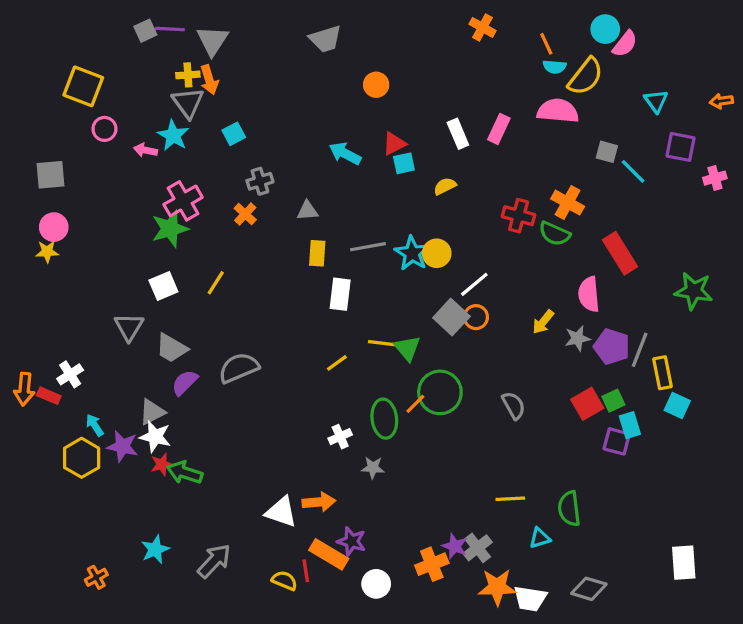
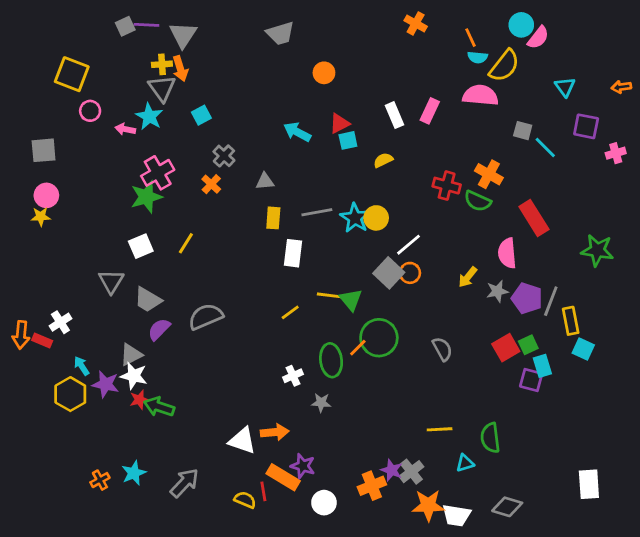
gray cross: (260, 181) -> (224, 156), turned -30
orange cross: (96, 577) -> (100, 480), moved

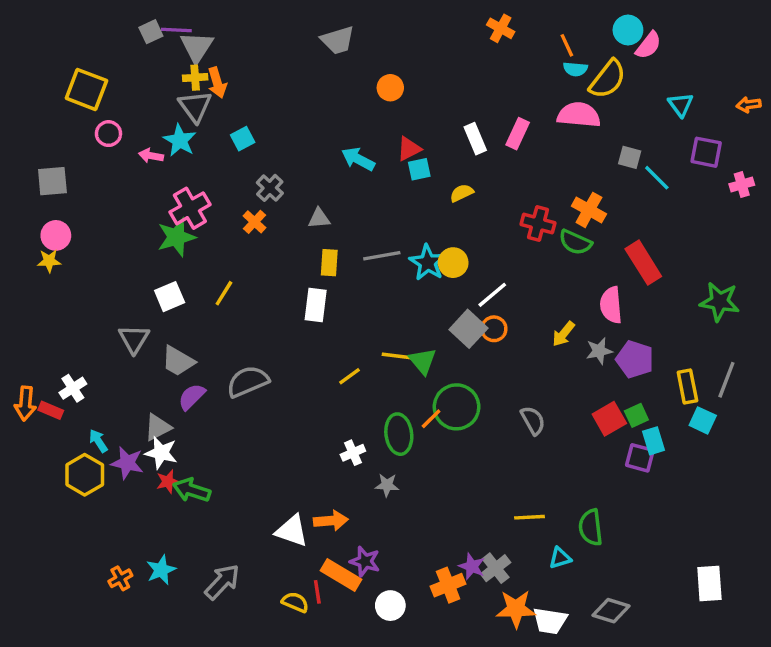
gray triangle: (183, 35) -> (197, 47), moved
white rectangle: (293, 253) -> (316, 305), moved
gray line: (551, 301) -> (726, 380), moved

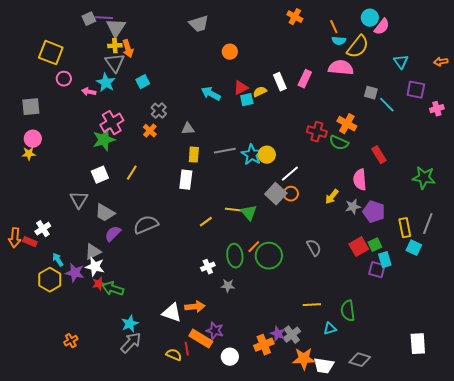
yellow semicircle: (462, 193) -> (260, 92), moved
red rectangle: (643, 263) -> (379, 155), size x0.7
green circle: (457, 407) -> (269, 256), moved
cyan star: (161, 570) -> (130, 324), moved

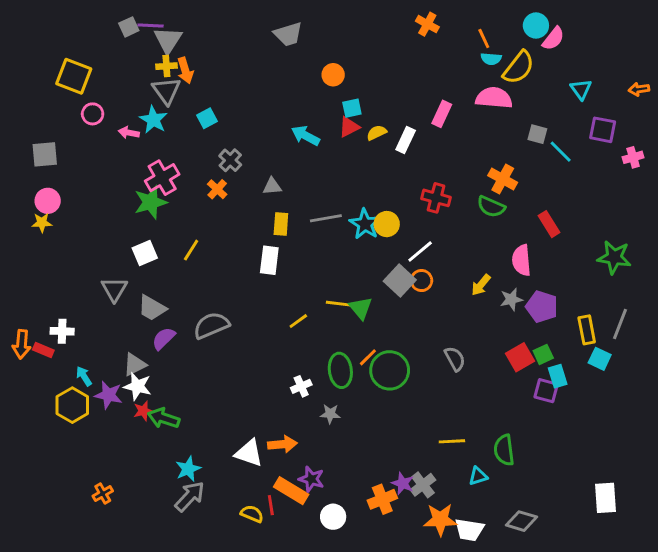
white rectangle: (280, 82) -> (406, 140), moved, turned 48
cyan square: (247, 100) -> (352, 108), moved
red cross: (317, 132) -> (436, 198), moved
white cross: (43, 229) -> (62, 331), turned 35

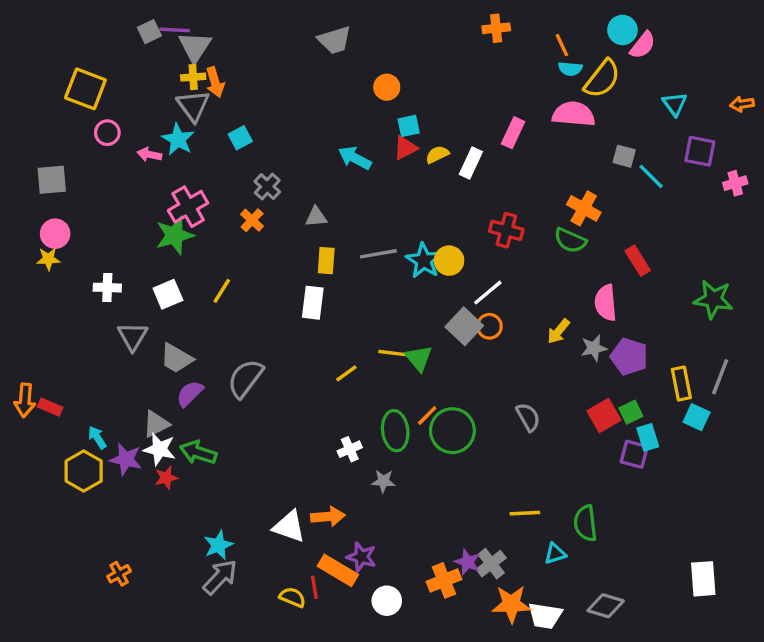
orange cross: (427, 24) -> (496, 28), turned -35
gray semicircle: (211, 325) -> (245, 378), turned -30
white cross: (62, 331) -> (107, 288), moved
green arrow: (164, 418) -> (198, 453), moved

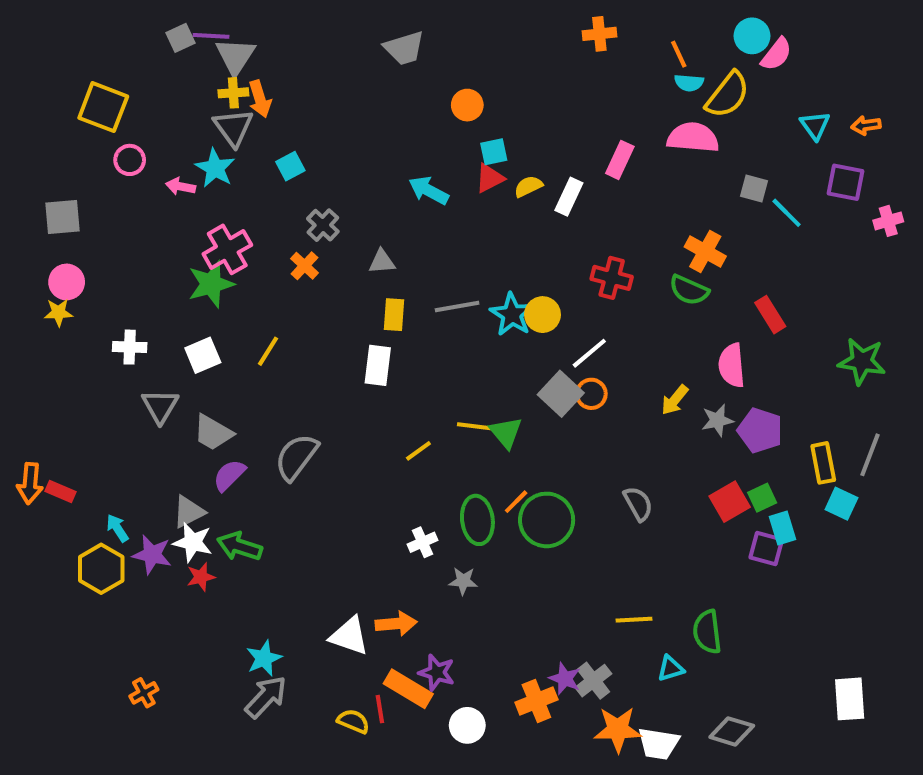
orange arrow: (742, 104) -> (866, 125), moved

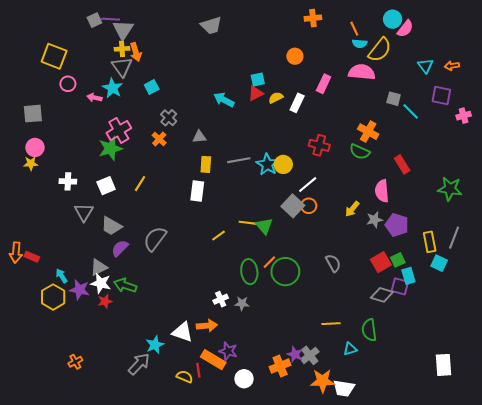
orange circle: (467, 105) -> (295, 56), moved
white cross: (423, 542) -> (221, 299), moved
cyan star: (264, 658) -> (155, 345), moved
gray diamond: (732, 731) -> (382, 295), moved

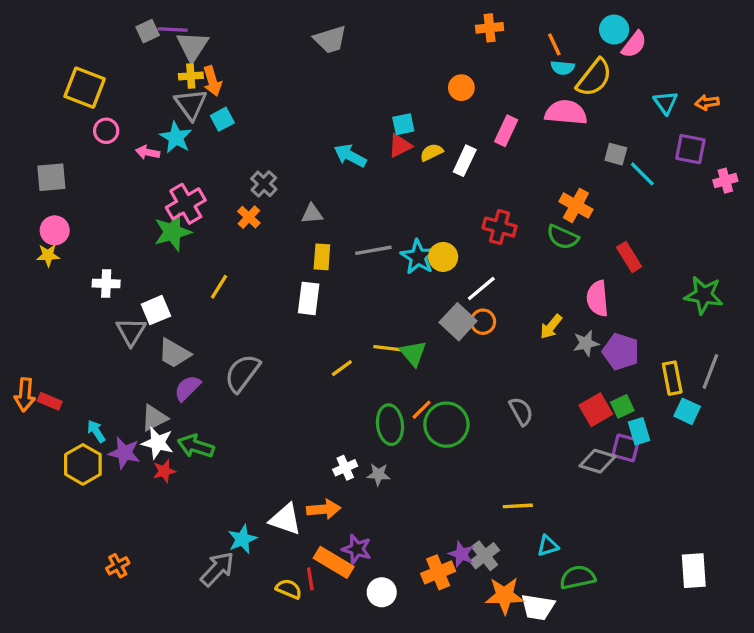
cyan square: (152, 87) -> (222, 119), moved
white square: (106, 186) -> (156, 310), moved
green semicircle: (369, 330) -> (578, 577), moved, turned 85

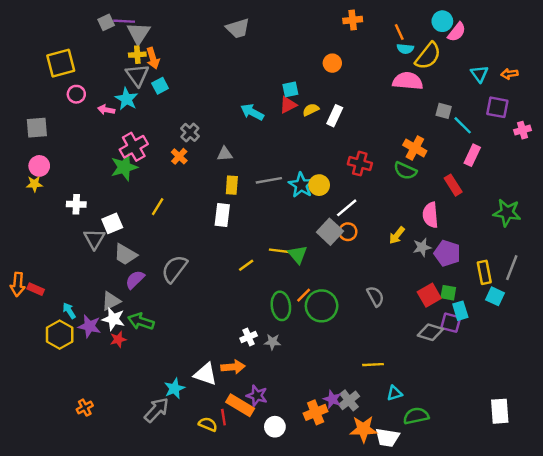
yellow square: (85, 88) -> (61, 63), turned -36
pink rectangle: (506, 131) -> (472, 155), moved
green square: (622, 406) -> (448, 293), turned 35

